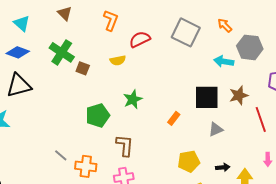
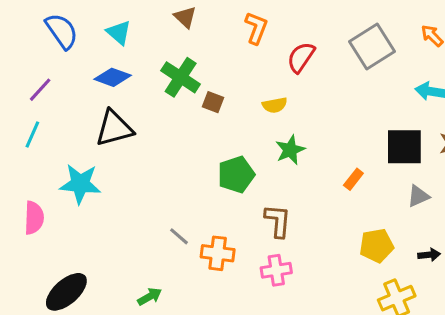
gray square: (186, 32) -> (372, 46), turned 32
red semicircle: (140, 39) -> (301, 57), turned -30
yellow semicircle: (118, 60) -> (275, 105), moved

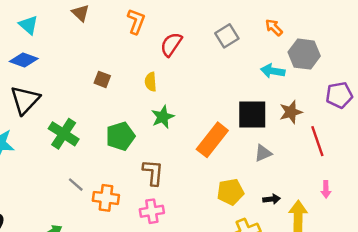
gray square: (372, 46) -> (227, 36), size x0.7
green cross: (181, 77) -> (64, 134), moved
yellow semicircle: (275, 105) -> (151, 82), turned 96
black triangle: (114, 128) -> (25, 100), turned -32
orange rectangle: (353, 179) -> (212, 140), size x2.0

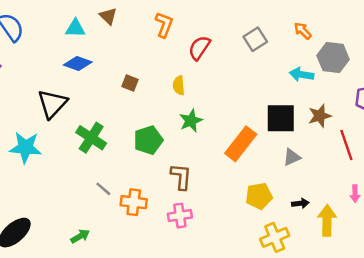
cyan triangle: (29, 25) -> (75, 28), moved, turned -40
blue diamond: (24, 60) -> (78, 64), moved

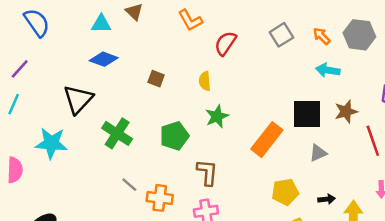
orange L-shape: (164, 25) -> (190, 20), turned 130
orange arrow: (303, 31) -> (322, 36), moved
gray hexagon: (333, 57) -> (359, 35), moved

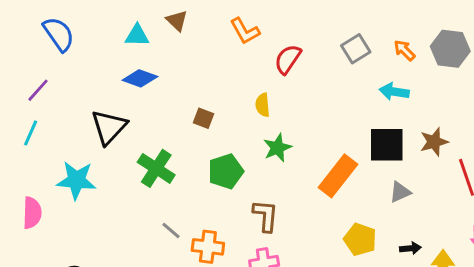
cyan arrow: (328, 70) -> (394, 92), moved
brown square: (156, 79) -> (204, 118), moved
yellow pentagon: (285, 192) -> (360, 239), turned 30

